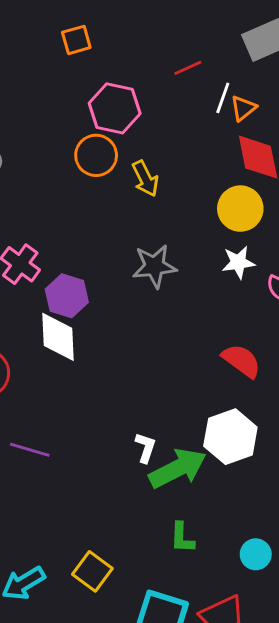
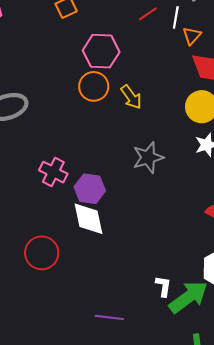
white line: (223, 98) -> (176, 17), moved
purple line: (30, 450) -> (109, 317), moved

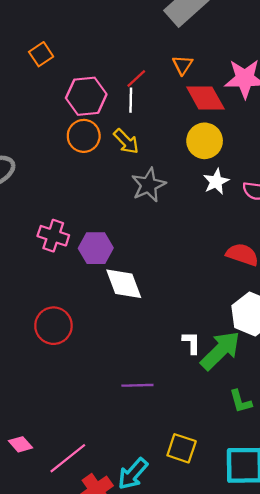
red line: (148, 14) -> (136, 79), moved
white line: (176, 17) -> (131, 100), moved
gray star: (148, 158) -> (149, 185), moved
white diamond: (88, 219) -> (124, 284), moved

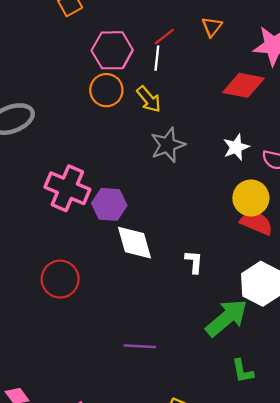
red diamond: (205, 98) -> (244, 85), moved, turned -54
yellow circle: (205, 141) -> (251, 198), moved
pink cross: (53, 236) -> (67, 188), size x1.4
white L-shape: (191, 343) -> (194, 262), moved

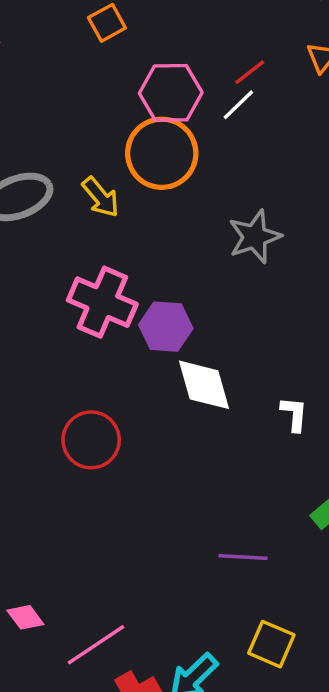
white line: (157, 58) -> (238, 105), turned 40
orange circle: (106, 90) -> (162, 153), size x1.4
yellow arrow: (149, 99) -> (101, 197), moved
purple line: (140, 346) -> (243, 557), moved

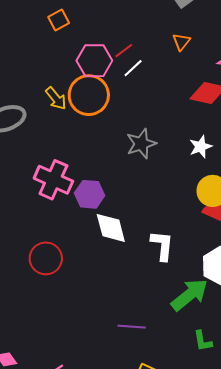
red line: (250, 72) -> (124, 51), moved
yellow arrow: (101, 197) -> (56, 98), moved
white L-shape: (294, 414) -> (162, 245), size x1.5

